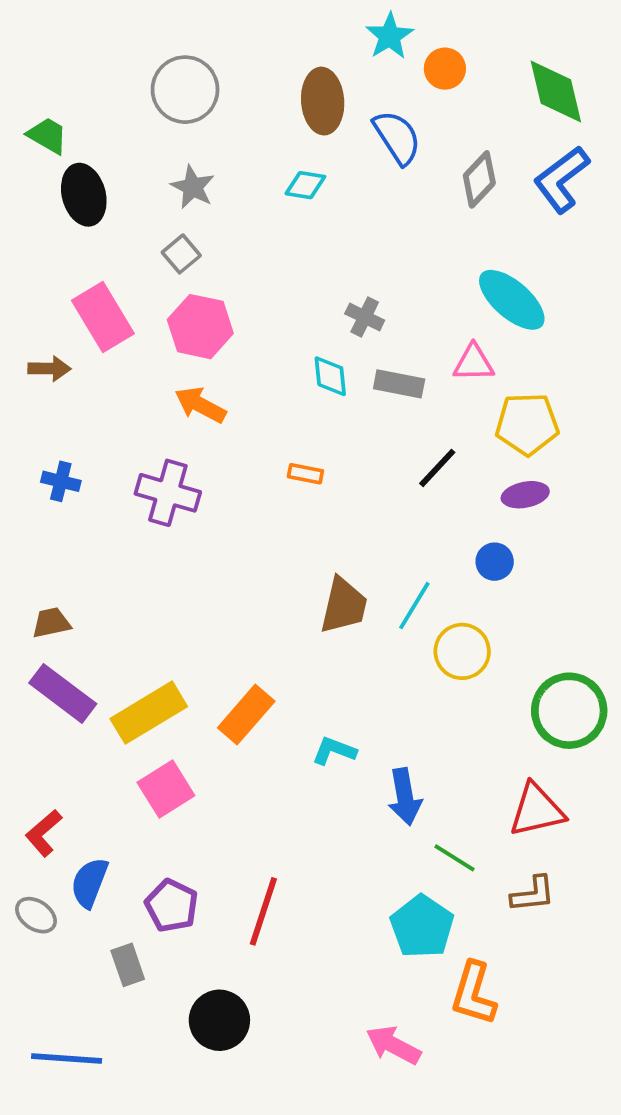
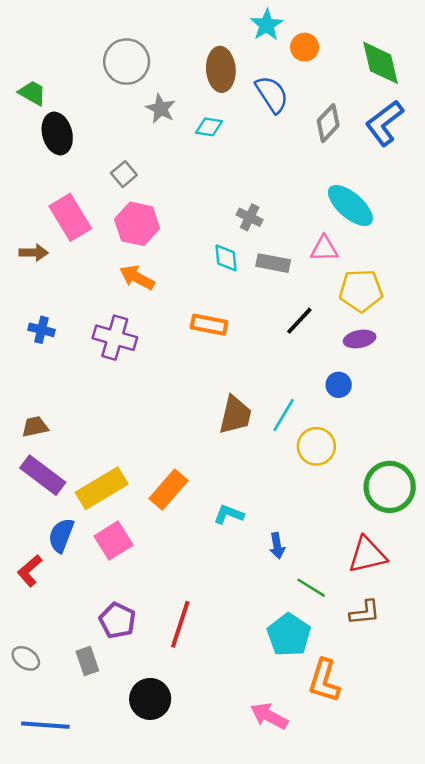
gray star: (193, 187) -> (161, 109), moved
orange rectangle: (305, 474) -> (209, 325), size x1.5
blue arrow: (405, 797) -> (277, 546), size x0.7
blue semicircle: (89, 883) -> (61, 535), moved
gray ellipse: (36, 915) -> (26, 658), moved

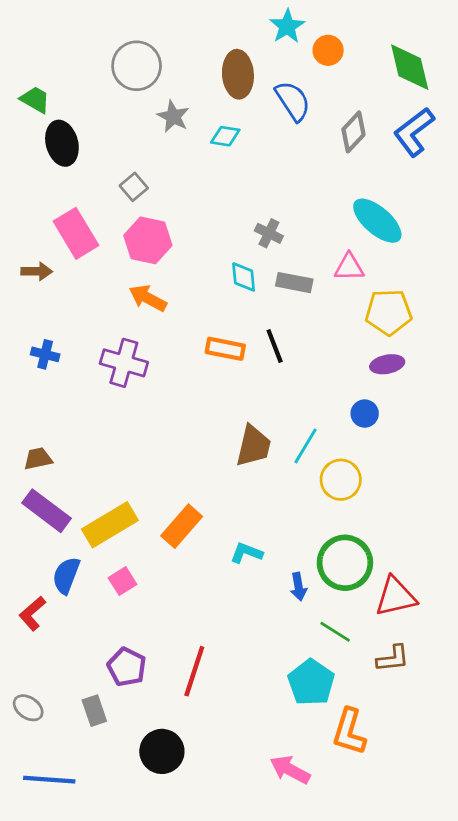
black line: (299, 321) -> (275, 346), moved, turned -64
green circle: (390, 487) -> (345, 563), moved
pink square: (113, 541) -> (122, 581), size x0.7

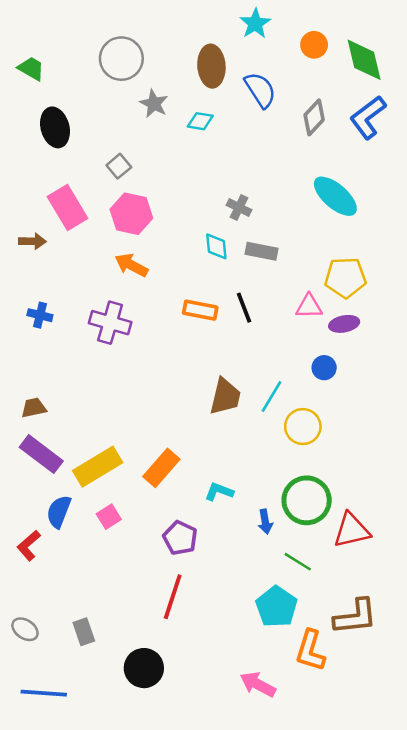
orange circle: (328, 50) -> (314, 45), moved
green trapezoid: (35, 100) -> (31, 69), moved
pink triangle: (349, 267) -> (309, 306), moved
brown L-shape: (393, 659) -> (355, 617), moved, size x1.5
purple pentagon: (127, 667) -> (180, 538), moved

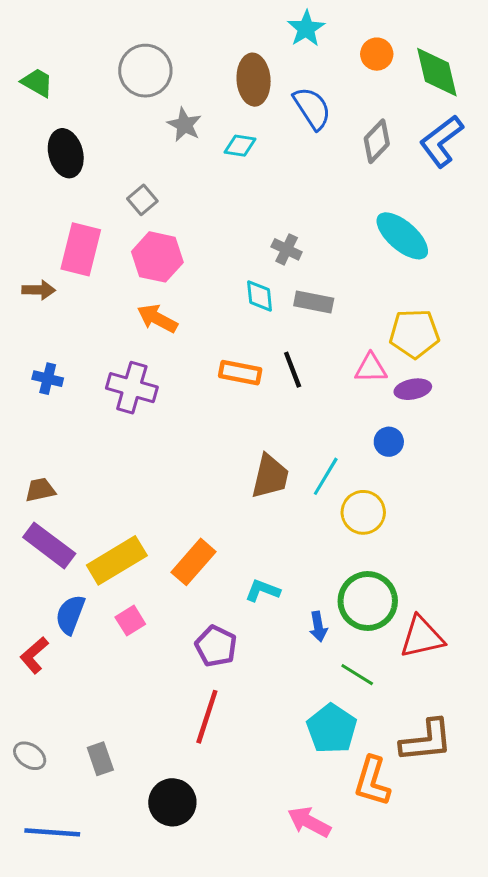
pink rectangle: (68, 207) -> (81, 249), turned 45

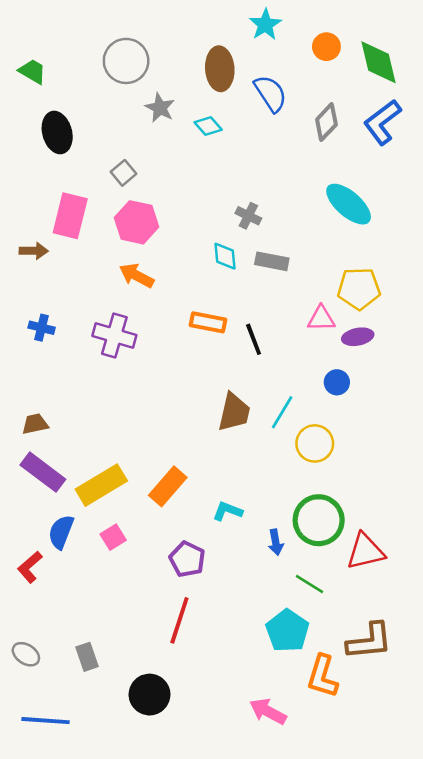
cyan diamond: (240, 146) -> (208, 126), turned 40
black line: (293, 370) -> (254, 339), moved

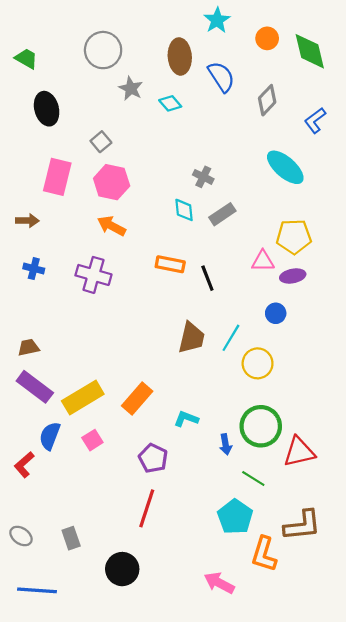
blue L-shape: (382, 122) -> (315, 120), moved, size x0.7
brown arrow: (34, 251) -> (27, 221), moved
gray rectangle: (272, 261) -> (222, 214), turned -45

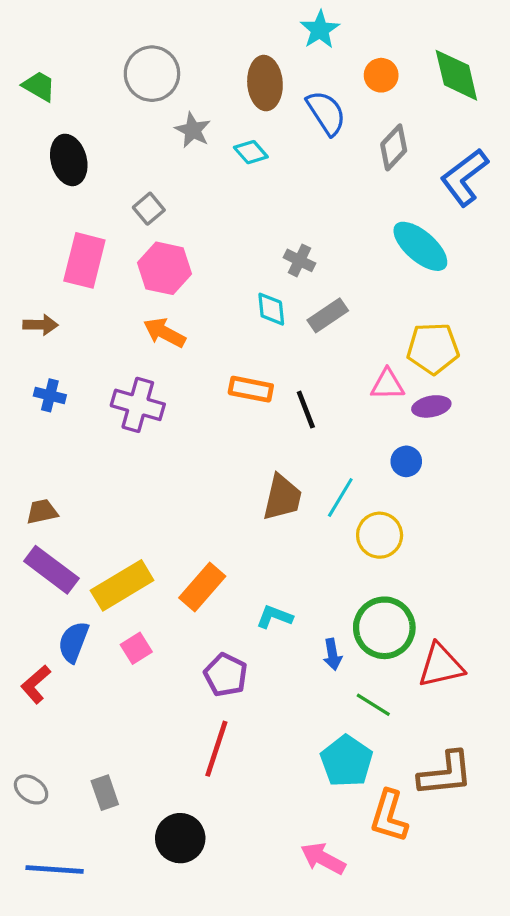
orange circle: (267, 38) -> (381, 75), moved
blue L-shape: (315, 120) -> (464, 177), size x1.5

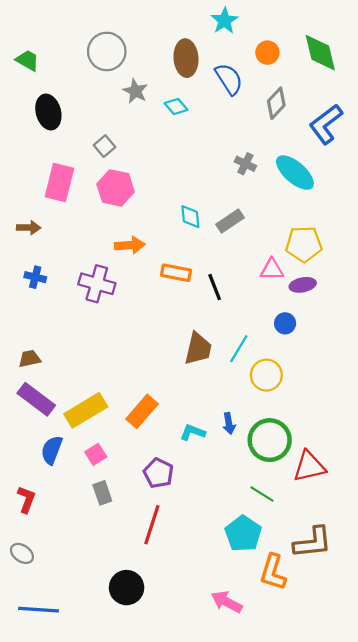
gray cross: (300, 260) -> (245, 164), moved
orange arrow: (165, 333) -> (130, 245), moved, turned 148
blue arrow: (332, 654) -> (229, 424), moved
red L-shape: (36, 684) -> (26, 499), moved, turned 152
gray rectangle: (105, 793) -> (102, 493), moved

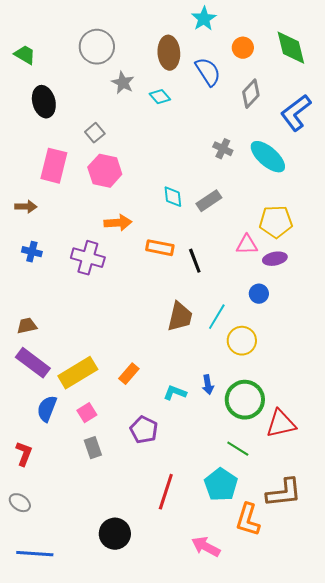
orange rectangle: (142, 411) -> (129, 374), size x0.7
red line: (152, 525) -> (166, 492), moved

